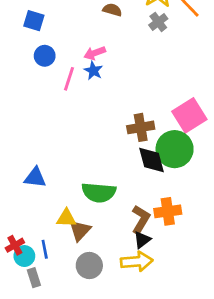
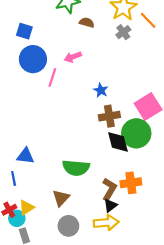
blue circle: (45, 56) -> (33, 59), size x1.6
blue star: (93, 71) -> (101, 90), moved
yellow triangle: (66, 218) -> (27, 208), moved, turned -35
blue line: (45, 249) -> (14, 179), moved

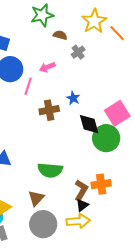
gray cross: (123, 32) -> (78, 52), moved
brown cross: (109, 116) -> (49, 110), moved
black diamond: (118, 142) -> (89, 124), moved
gray circle: (68, 226) -> (43, 224), size x1.4

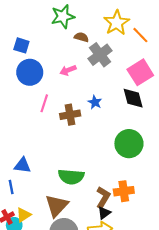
gray cross: (78, 52) -> (100, 55), size x1.6
pink line: (28, 86) -> (44, 103), moved
pink square: (117, 113) -> (140, 72), moved
black diamond: (89, 124) -> (133, 98), moved
brown triangle: (36, 198) -> (57, 206), size x1.4

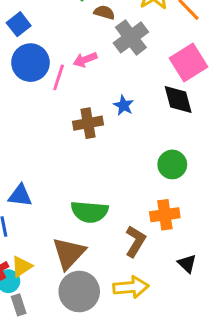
blue square: (21, 45) -> (19, 24), turned 35
pink line: (44, 103) -> (59, 77), moved
green circle: (129, 144) -> (172, 164), size x0.7
orange cross: (124, 191) -> (165, 215), moved
black triangle: (104, 213) -> (187, 263), moved, turned -40

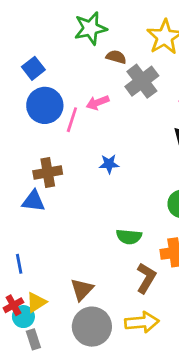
blue star: (124, 105) -> (109, 164), moved, turned -30
brown cross: (88, 123) -> (48, 172), moved
blue triangle: (20, 196) -> (33, 201), moved
green semicircle: (90, 212) -> (129, 237), moved, size x0.7
brown triangle: (69, 253) -> (82, 289), size x0.7

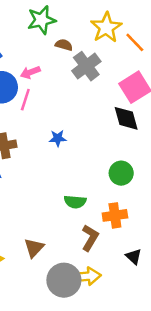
pink arrow: (98, 103) -> (30, 72), moved
gray circle: (92, 327) -> (64, 280), moved

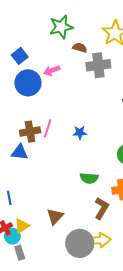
gray cross: (86, 66) -> (98, 65), turned 30
pink line: (25, 100) -> (48, 128), moved
blue star: (58, 138) -> (80, 133), moved

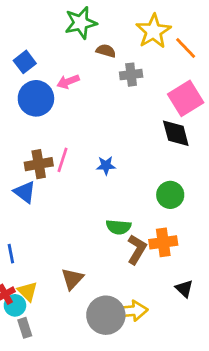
gray cross: (98, 65) -> (131, 75), size x0.7
blue triangle: (20, 152) -> (25, 192), turned 30
brown L-shape: (102, 208) -> (137, 249), moved
yellow triangle: (22, 226) -> (28, 291), turned -42

